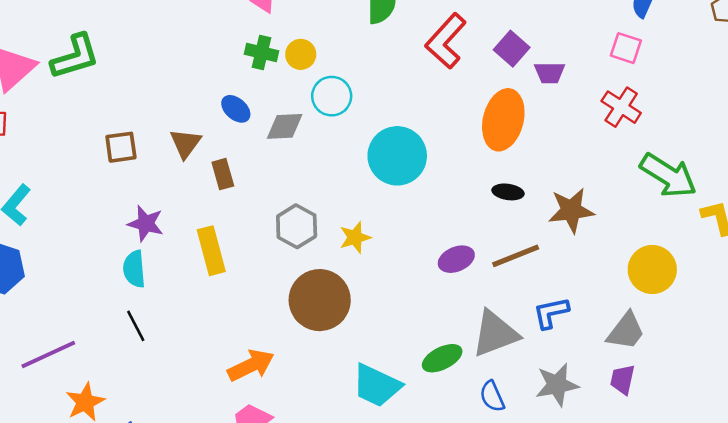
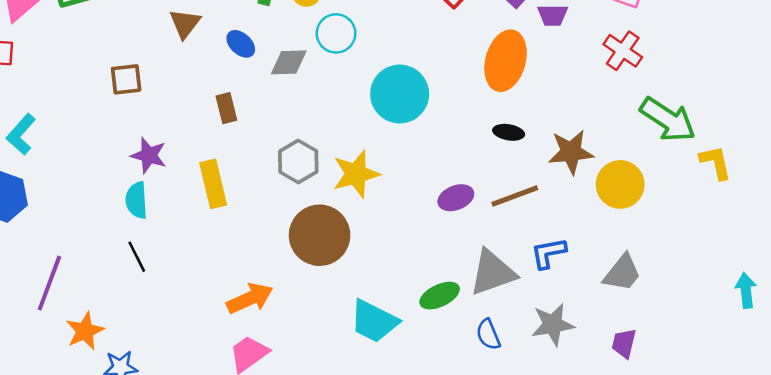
brown triangle: (185, 143) -> (185, 24), moved
yellow star: (355, 237) -> (356, 174), size x1.5
yellow circle: (652, 270) -> (620, 184), moved
purple line: (48, 355) -> (49, 283), turned -46
purple trapezoid: (623, 380) -> (624, 343), moved

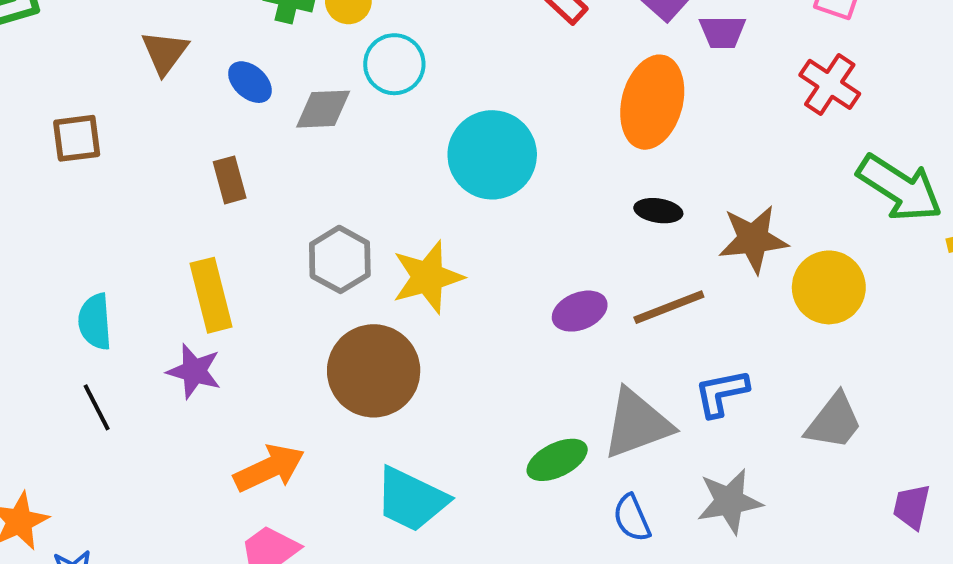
purple star: (149, 155) -> (194, 371), moved
cyan trapezoid: (374, 321) -> (411, 499), moved
purple trapezoid: (624, 343) -> (912, 507), moved

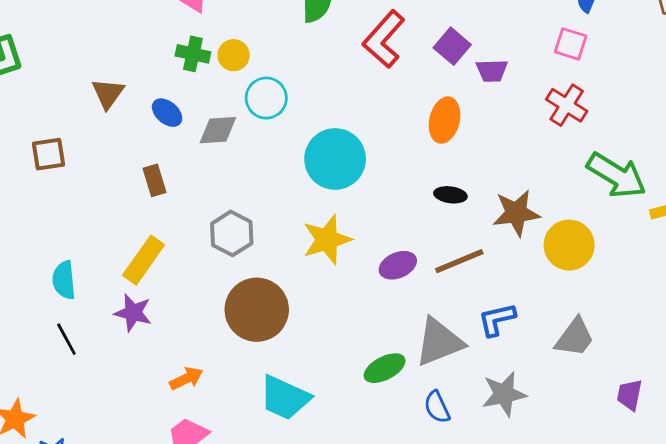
orange ellipse: (652, 102) -> (445, 120), size x0.7
yellow star: (428, 277) -> (327, 240), moved
yellow rectangle: (211, 295) -> (144, 260), turned 51
orange arrow: (269, 468) -> (186, 378), size x0.7

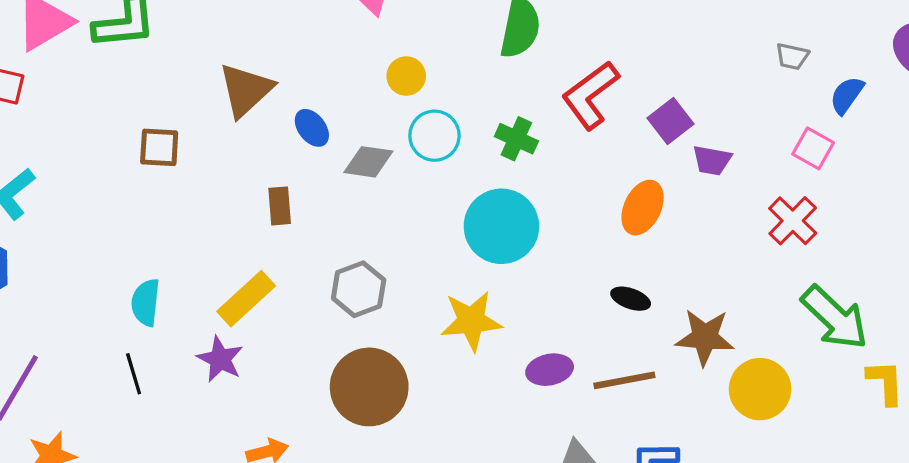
green cross: (193, 54) -> (516, 139), moved
brown triangle: (108, 94) -> (246, 90), size x1.4

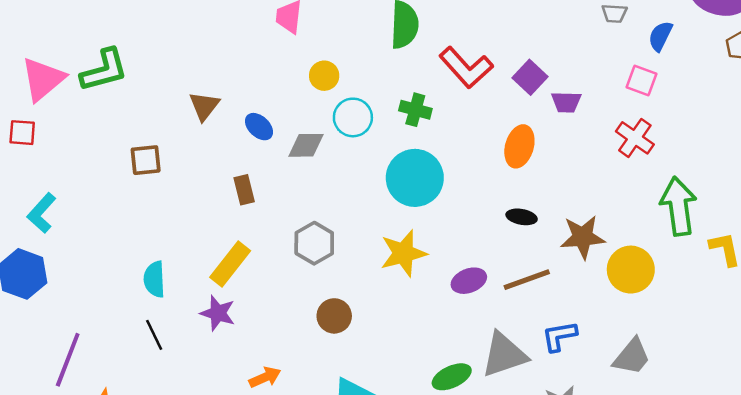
brown triangle: (246, 90) -> (204, 106), size x0.7
red L-shape: (590, 95) -> (466, 68), turned -86
green arrow: (835, 318) -> (678, 206), turned -132
brown circle: (369, 387) -> (334, 316), size x0.6

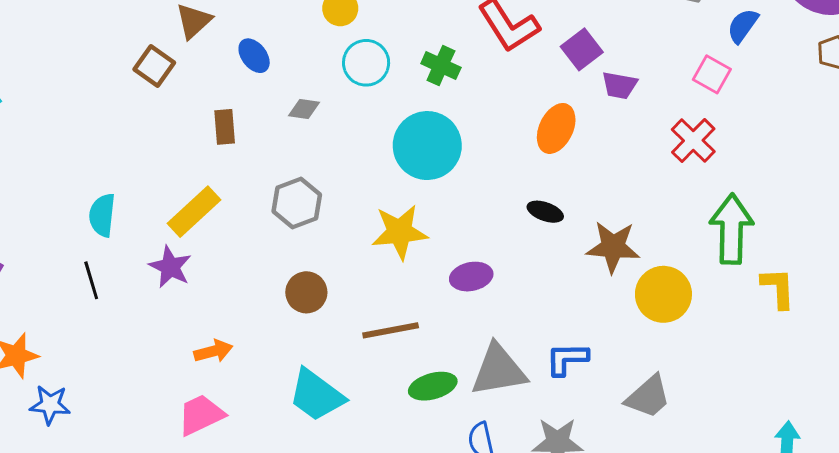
gray diamond: (306, 145) -> (304, 109), moved, size x0.7
brown square: (146, 160) -> (154, 66), moved, turned 32
brown line: (527, 280) -> (391, 330), moved

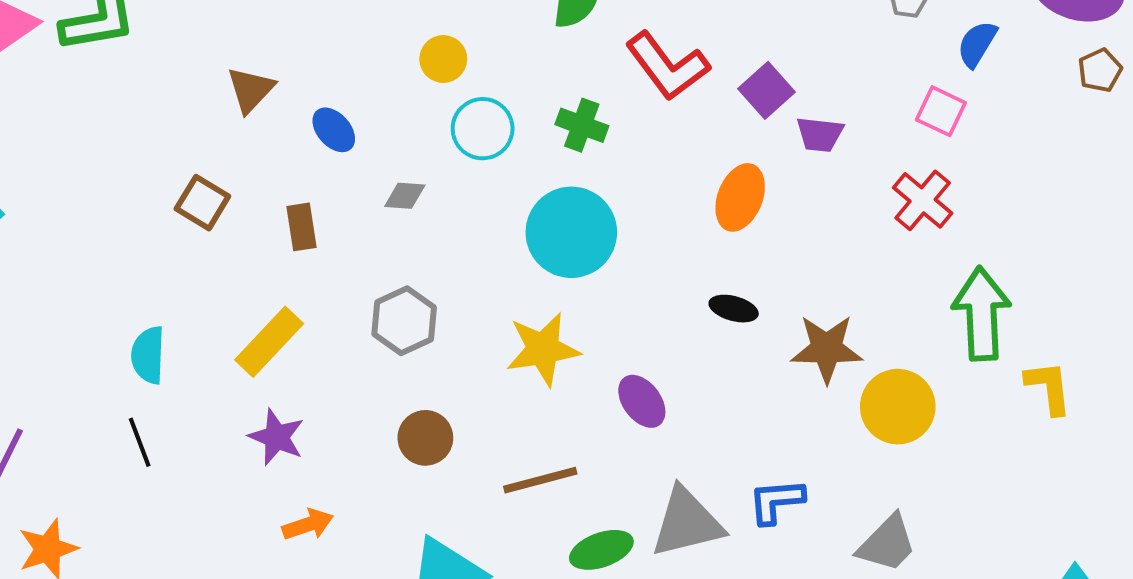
brown square: (154, 66) -> (202, 203), moved
purple star: (170, 267) -> (277, 437), moved
purple ellipse: (471, 277) -> (642, 401), turned 69

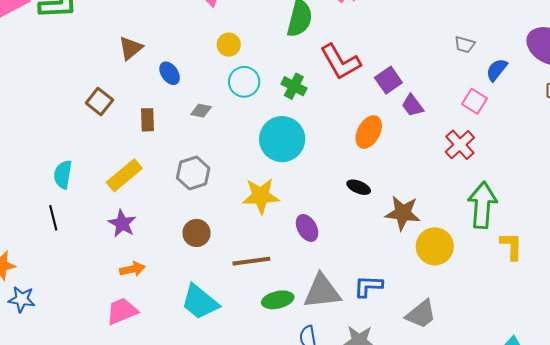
purple trapezoid: (820, 134) -> (412, 105), turned 40

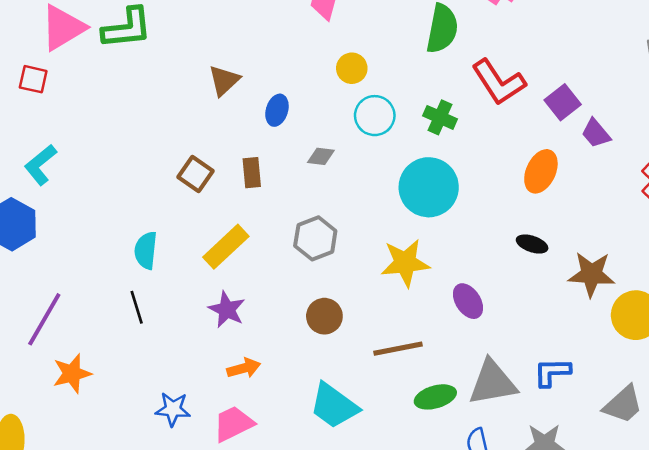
blue ellipse: (170, 73) -> (277, 110), turned 55
brown square: (99, 102) -> (195, 174), moved
blue star: (22, 299) -> (173, 409), moved

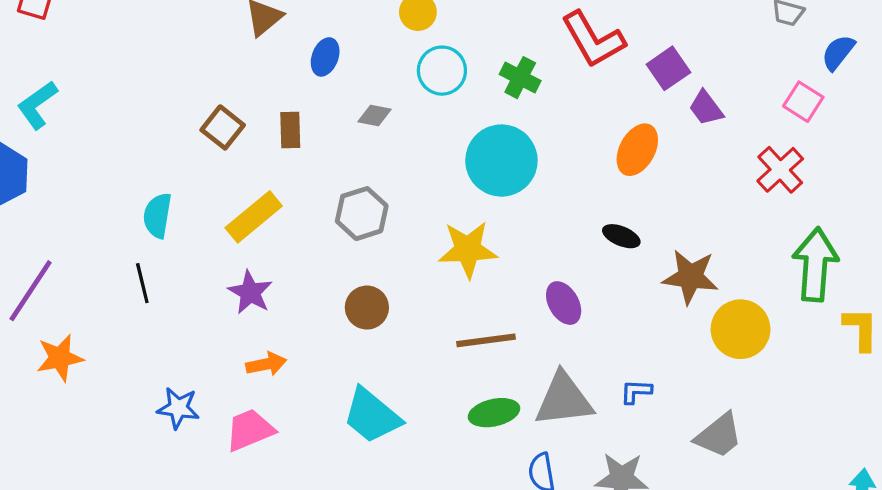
purple ellipse: (468, 301) -> (564, 303), moved
brown line: (398, 349) -> (486, 340), moved
blue L-shape: (552, 372) -> (636, 392), size x0.7

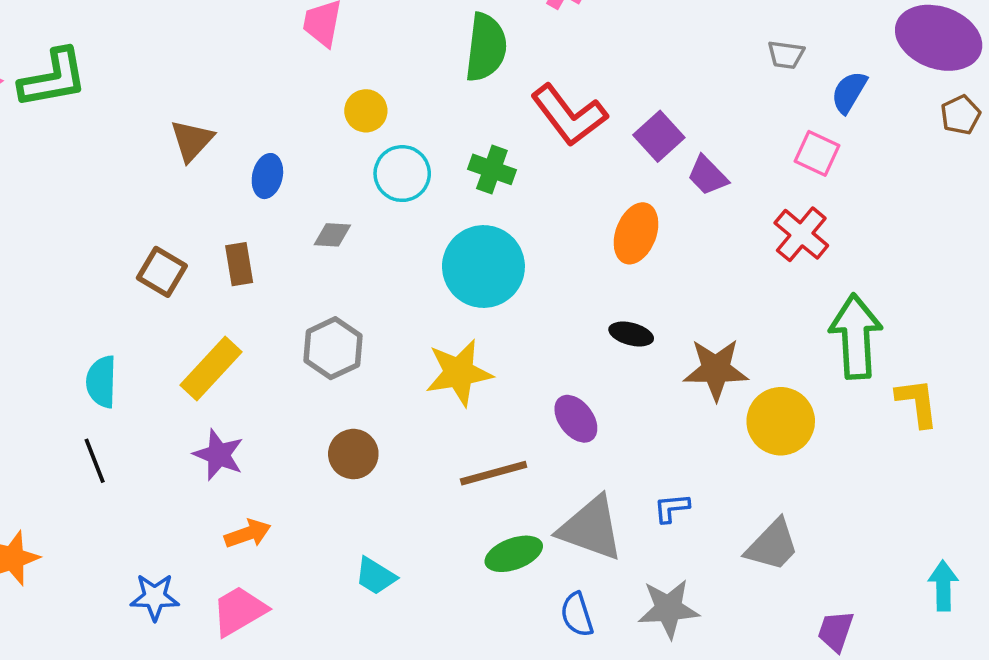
gray triangle: (564, 400) -> (591, 528), turned 34
cyan trapezoid: (372, 416) -> (376, 576), size x0.6

